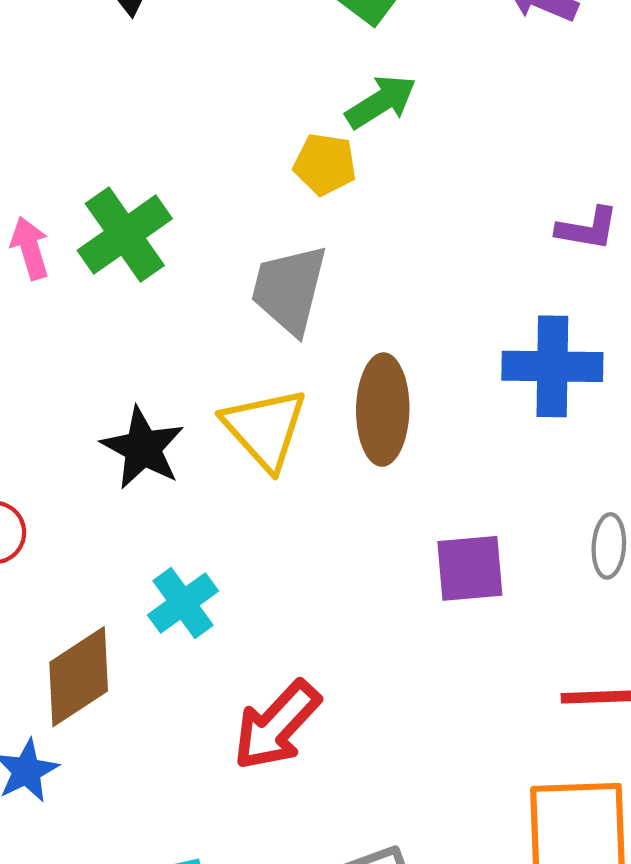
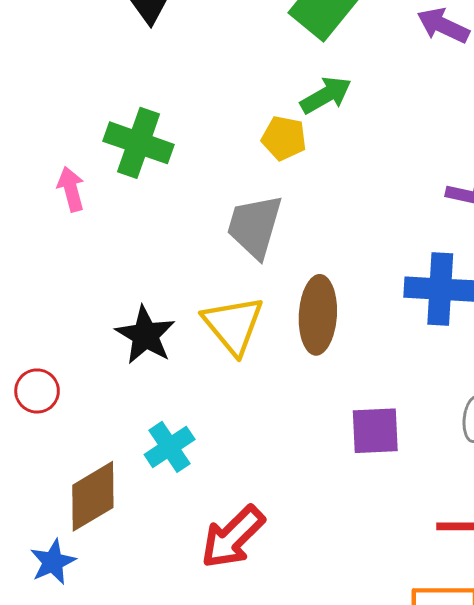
green cross: (125, 235) -> (139, 143), moved, turned -38

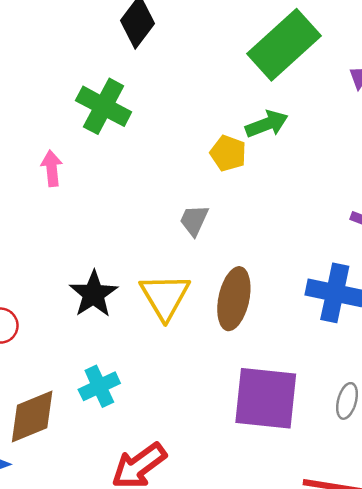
green cross: (139, 143) -> (104, 106), moved
gray trapezoid: (255, 226) -> (194, 220), size x0.6
purple square: (375, 431) -> (266, 398), size x1.6

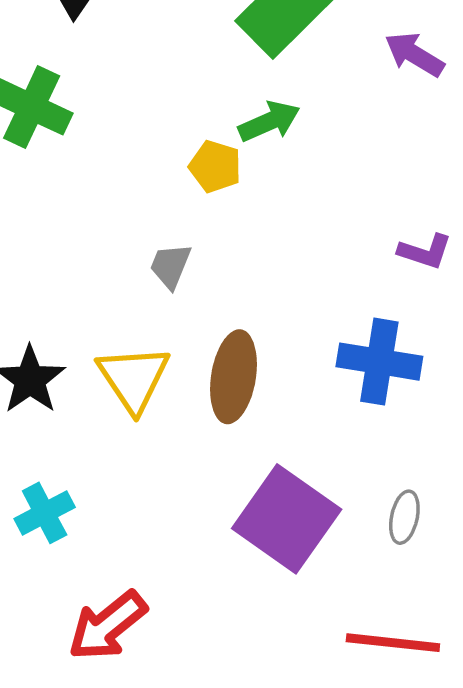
purple square: (266, 398) -> (287, 519), turned 32

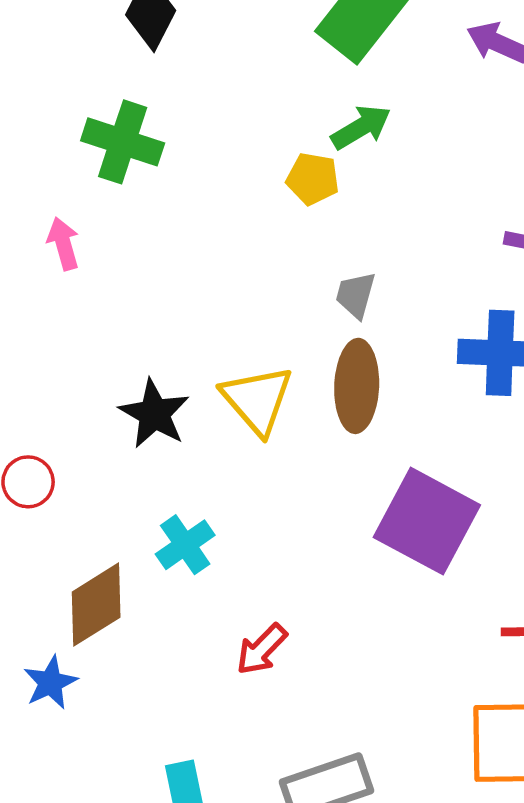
gray trapezoid: (170, 266) -> (356, 295), moved
red arrow: (107, 626) -> (262, 649), size x0.7

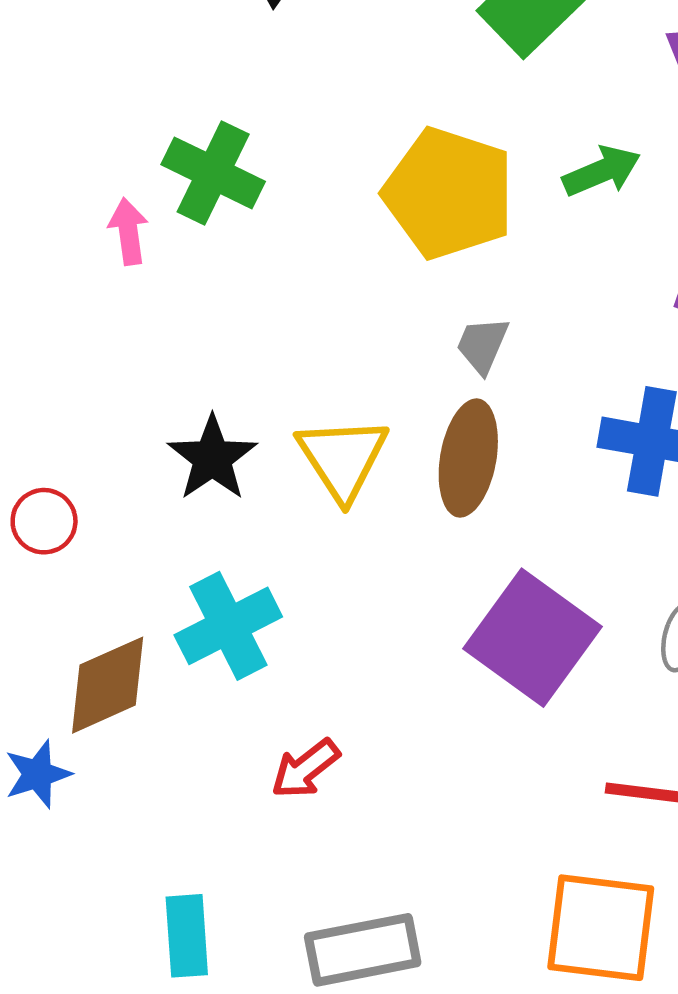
green arrow: (361, 127) -> (602, 171), moved
green cross: (123, 142) -> (213, 173), moved
yellow pentagon: (313, 179) -> (449, 193), size x2.0
cyan cross: (185, 545) -> (228, 626), size x1.4

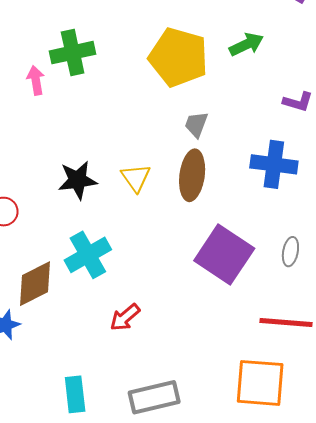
green cross: (213, 173) -> (73, 53), turned -36
black star: (212, 458) -> (78, 180), turned 30
yellow triangle: (343, 458) -> (136, 178), size x0.7

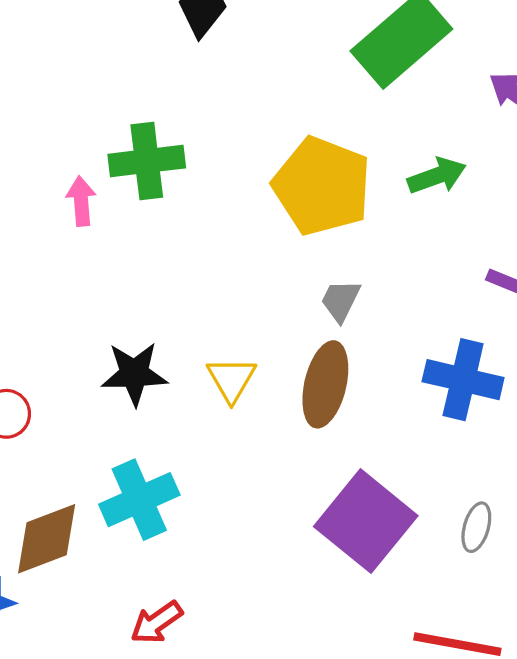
red arrow: (125, 317) -> (157, 622), moved

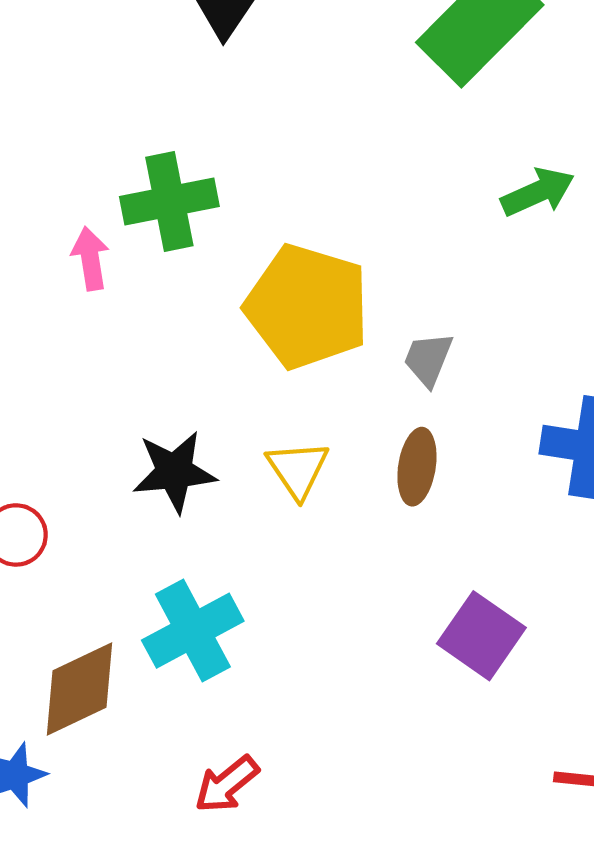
yellow pentagon: (322, 186) -> (307, 307), moved
brown ellipse: (325, 384) -> (417, 467), size x0.7
purple square: (366, 521) -> (481, 636), size x0.7

